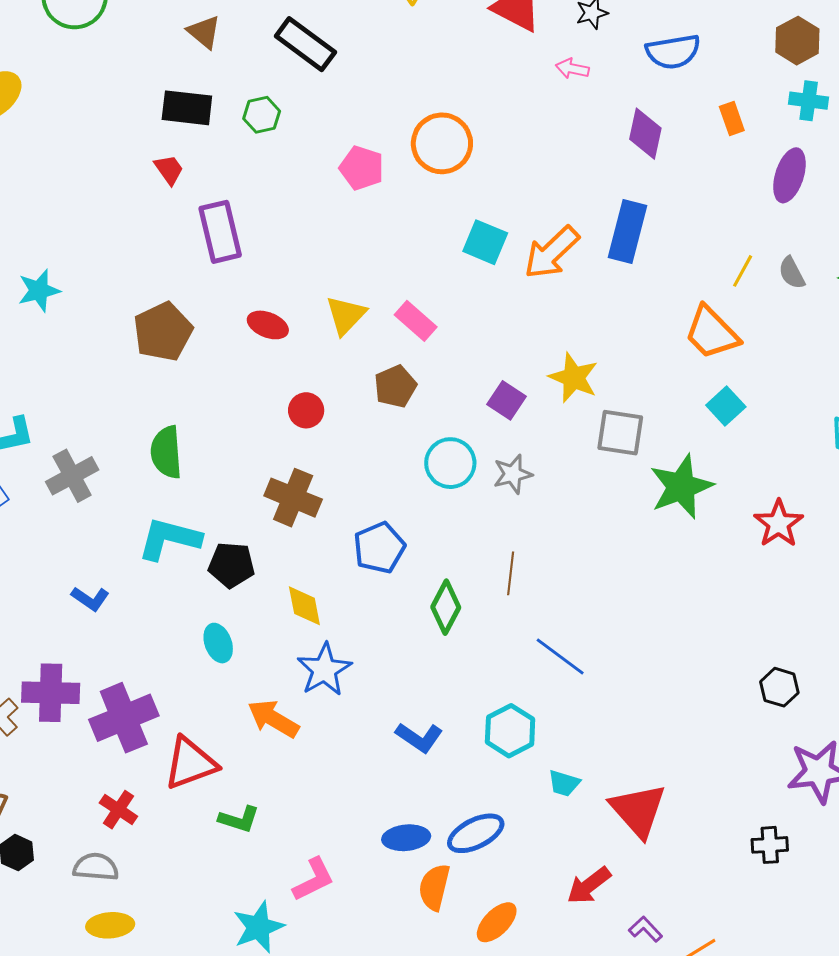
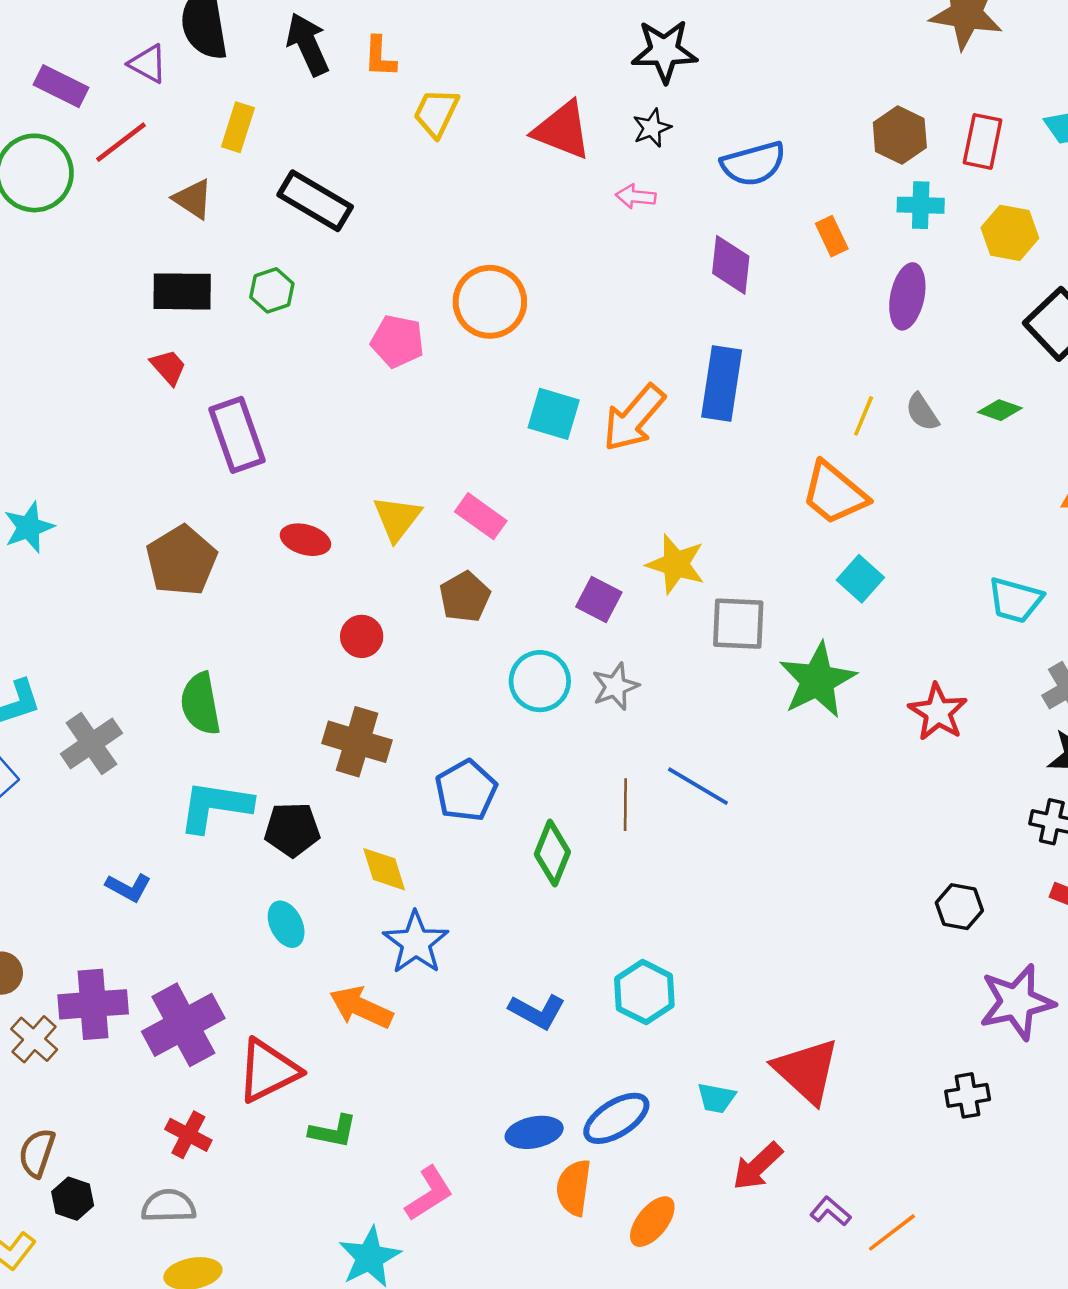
blue line: (560, 657) -> (698, 786), moved
cyan trapezoid: (564, 783) -> (716, 1098), moved

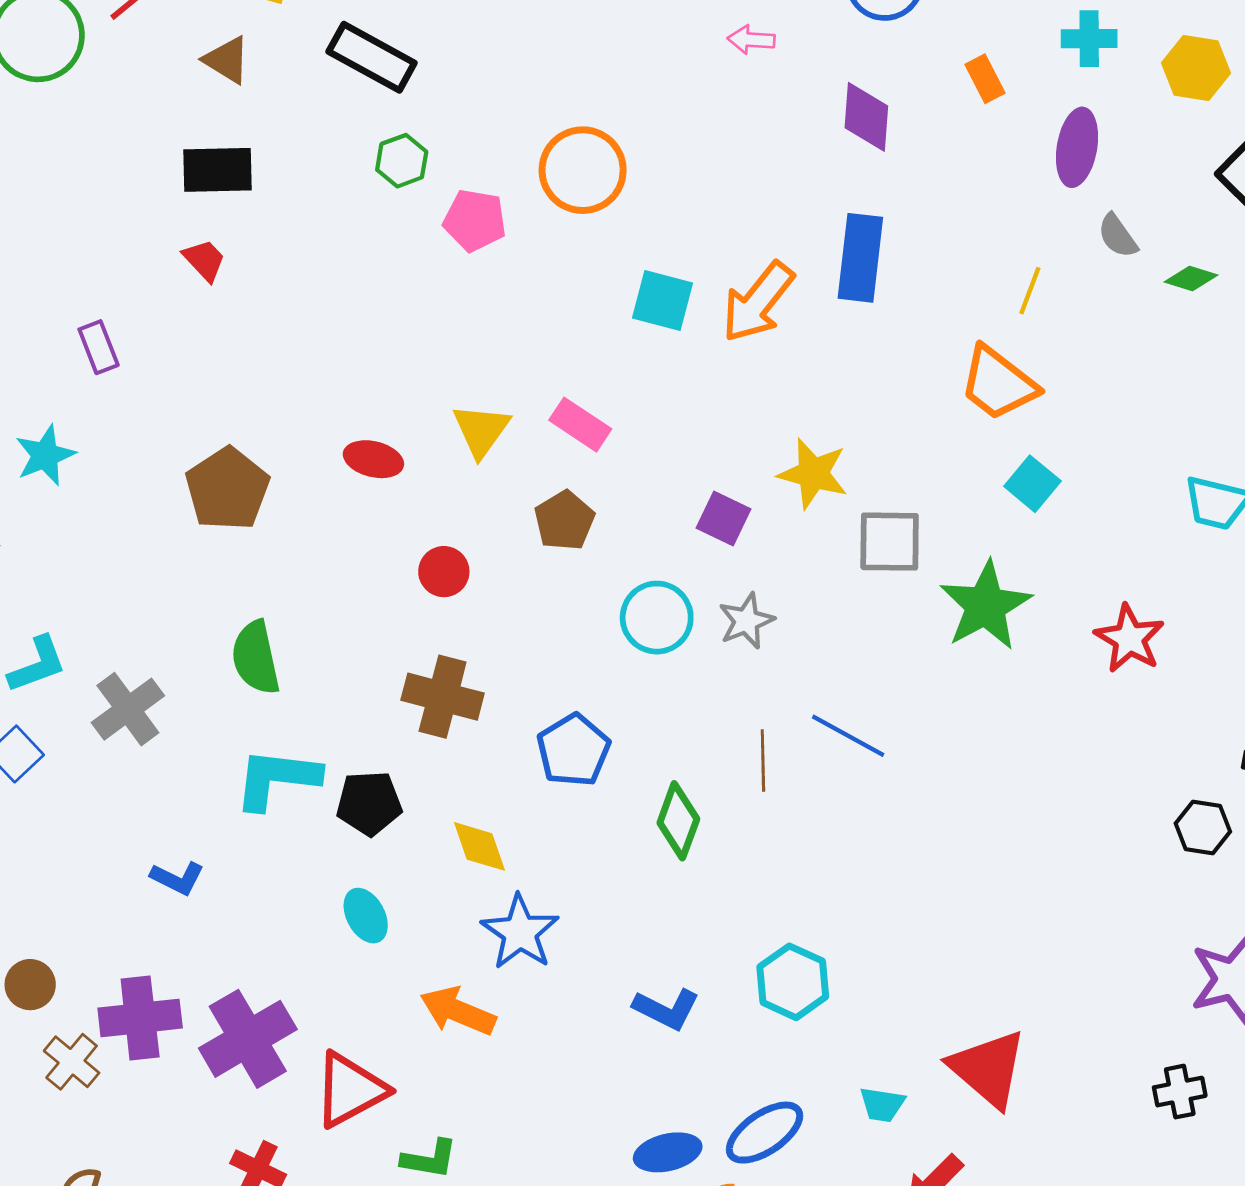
green hexagon: (272, 290) -> (402, 161), moved
gray semicircle: (922, 412) -> (1118, 236), moved
purple rectangle: (237, 435) -> (99, 347), moved, size x0.6
black hexagon: (959, 907) -> (1203, 828), moved

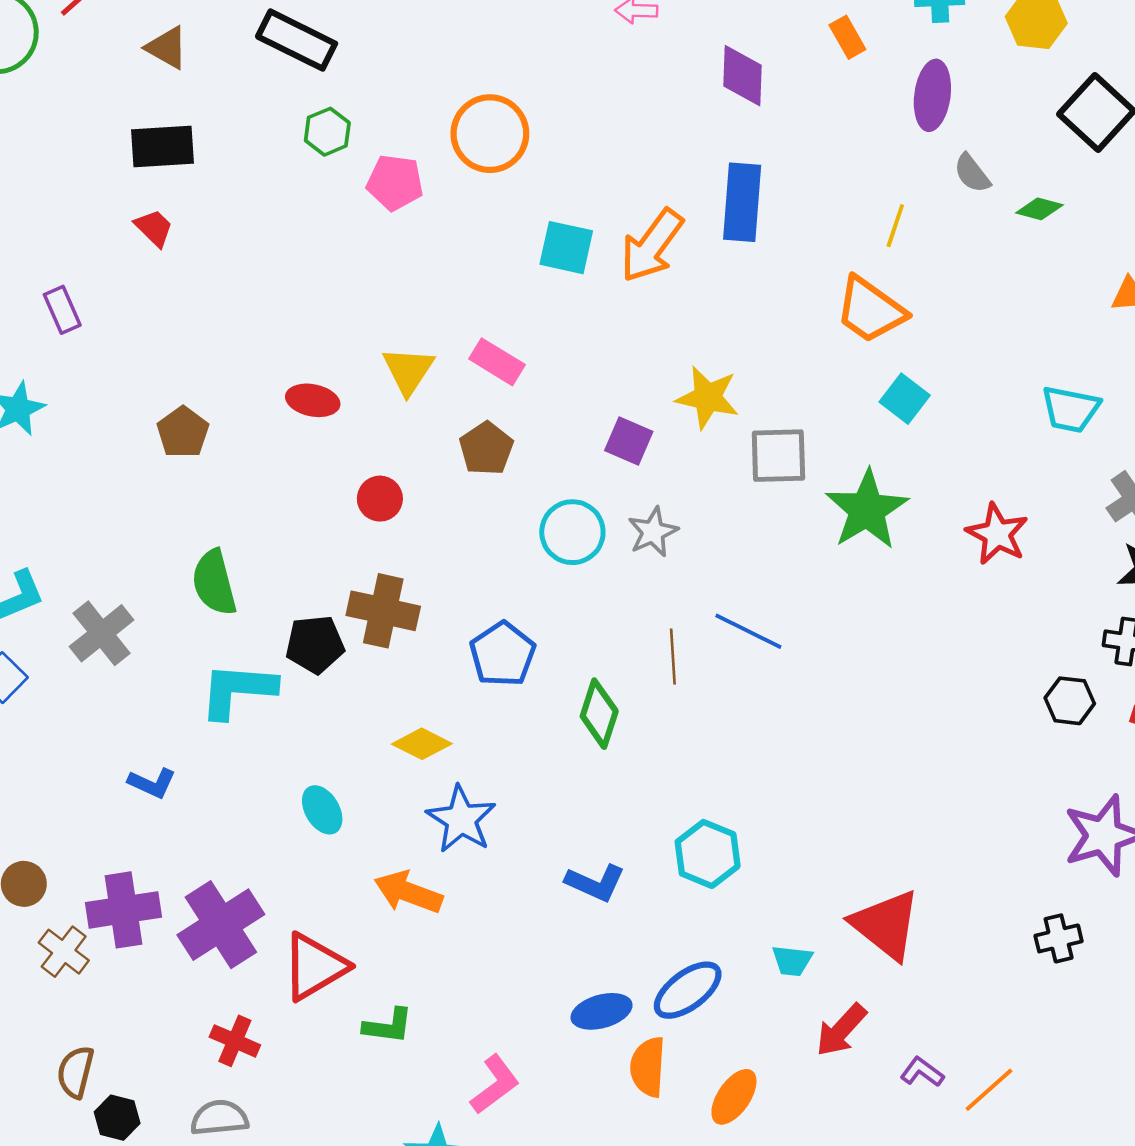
brown pentagon: (227, 489) -> (183, 432), size x0.7
black pentagon: (369, 803) -> (315, 644), moved
yellow diamond: (480, 846) -> (422, 744), turned -42

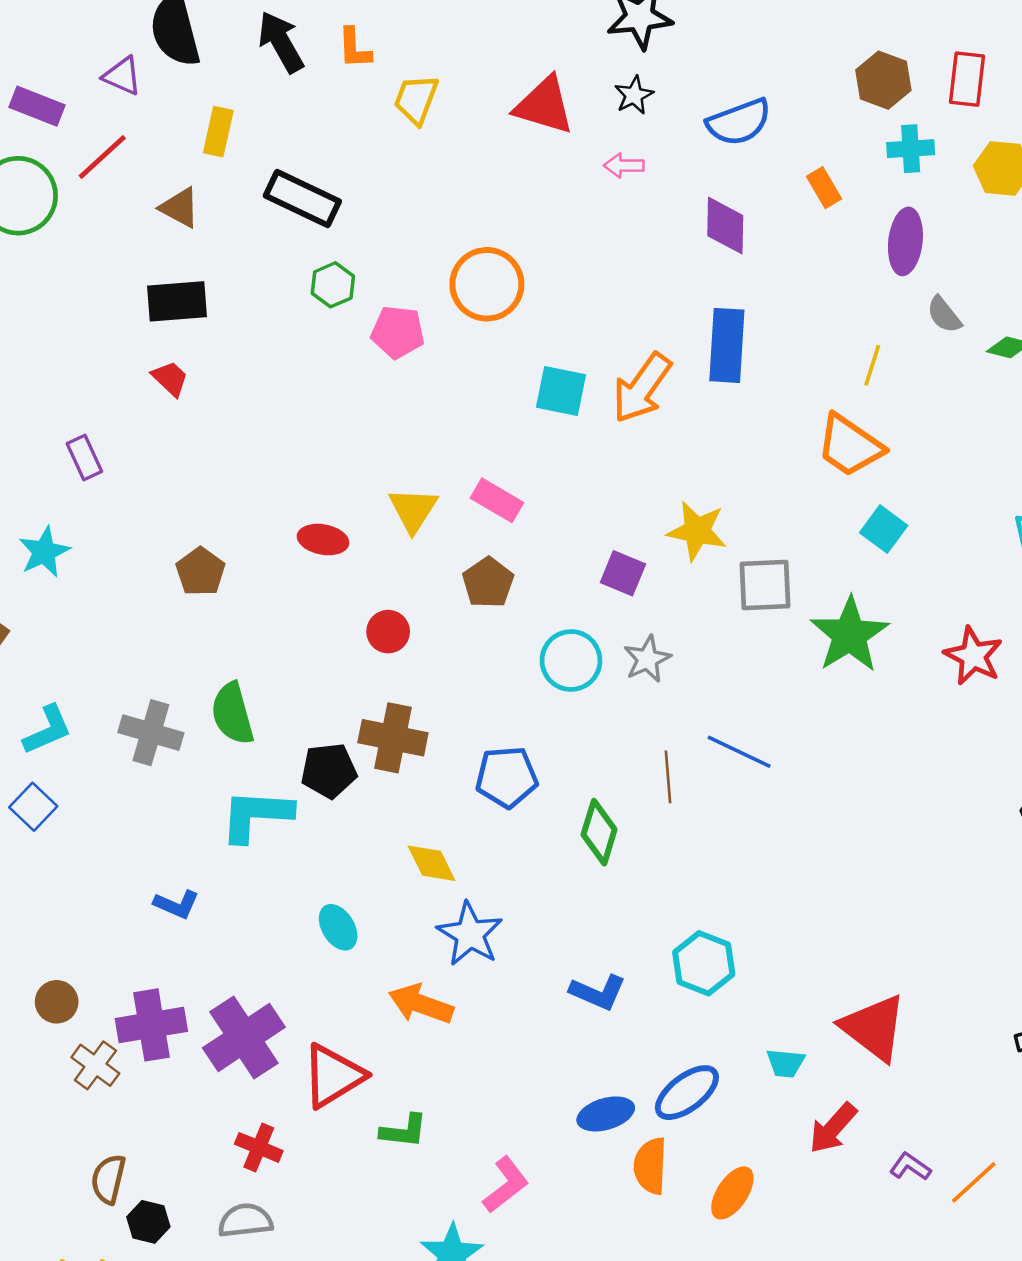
gray cross: (102, 633) -> (151, 733), moved, turned -34
blue pentagon: (503, 654) -> (507, 777), turned 30
yellow diamond: (422, 744) -> (432, 863), turned 38

